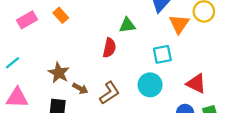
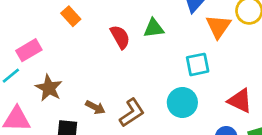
pink rectangle: (27, 20) -> (29, 50), moved
red semicircle: (109, 48) -> (120, 37), moved, turned -42
brown star: (59, 73) -> (49, 88), moved

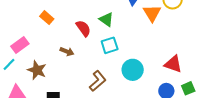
green triangle: (154, 28) -> (106, 20), turned 49
cyan square: (198, 64) -> (110, 45), moved
brown arrow: (95, 107) -> (67, 51), moved

